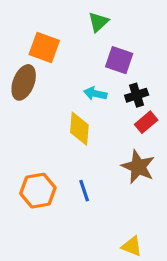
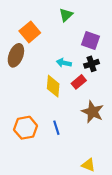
orange square: (44, 47) -> (30, 32), turned 30
purple square: (119, 60) -> (90, 40), moved
red rectangle: (146, 122) -> (79, 82), moved

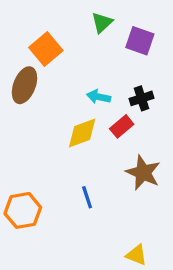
purple square: (90, 40) -> (140, 41), moved
yellow diamond: (53, 86) -> (82, 133), turned 65
orange hexagon: (26, 128) -> (23, 210), moved

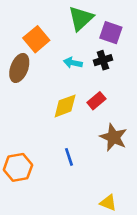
green triangle: (102, 23) -> (81, 18), size x1.5
cyan arrow: (99, 97) -> (73, 63), moved
black cross: (141, 98) -> (103, 60), moved

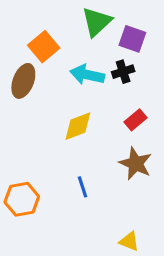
cyan arrow: (73, 63) -> (87, 75), size x1.5
red rectangle: (96, 101) -> (136, 120), moved

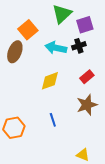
purple square: (132, 39) -> (85, 25), turned -36
brown star: (136, 163) -> (87, 105), turned 30

